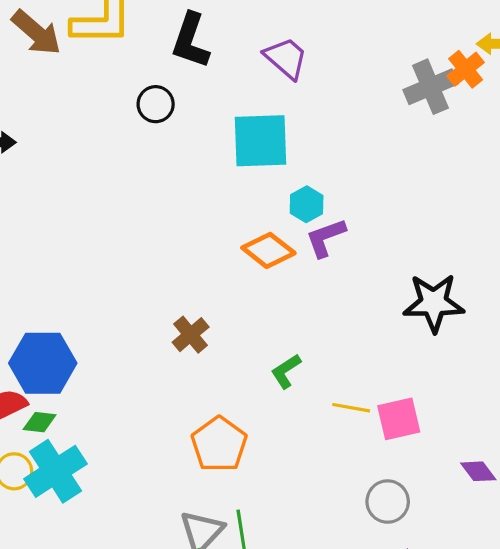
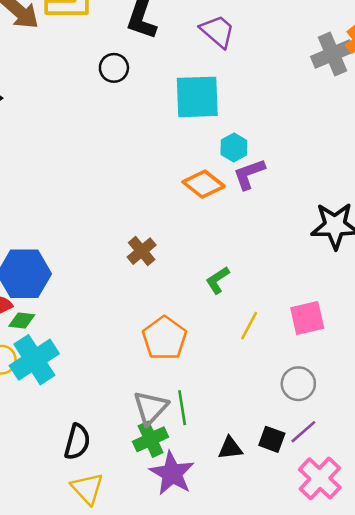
yellow line: (351, 408) -> (249, 326), moved, turned -72

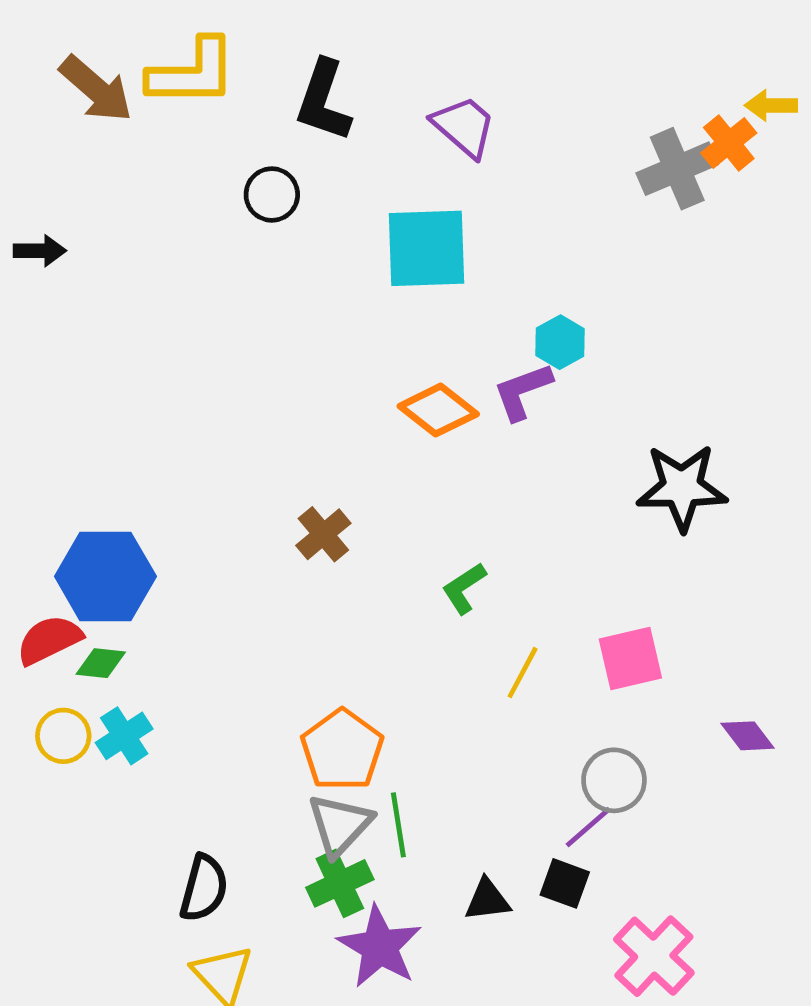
cyan hexagon: (234, 147) -> (560, 342), moved
orange pentagon: (164, 338) -> (342, 750), moved
cyan cross: (34, 360) -> (124, 736), size x0.6
purple line: (303, 432) -> (588, 827), moved

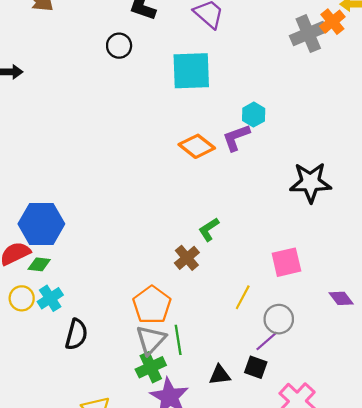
brown cross: (323, 534) -> (187, 258), moved
yellow line: (523, 673) -> (243, 297), moved
black semicircle: (204, 888) -> (76, 334), moved

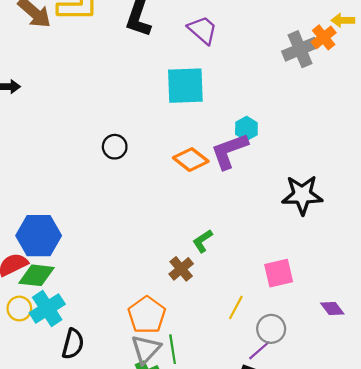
black circle: (119, 46) -> (115, 147), moved
purple L-shape: (236, 138) -> (229, 151), size x1.4
green diamond: (39, 264) -> (36, 275), size x1.6
cyan cross: (50, 298) -> (47, 309), size x1.4

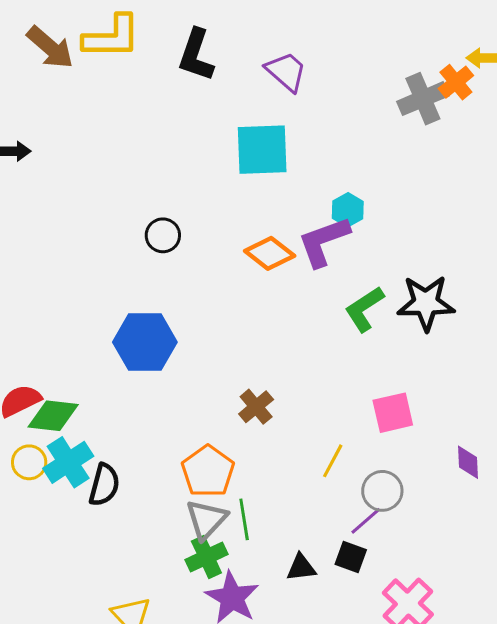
blue hexagon: (39, 236) -> (145, 342), moved
green L-shape: (203, 241) -> (364, 309), moved, size x1.4
purple diamond: (332, 309) -> (468, 462), turned 35
black semicircle: (73, 344) -> (104, 485), moved

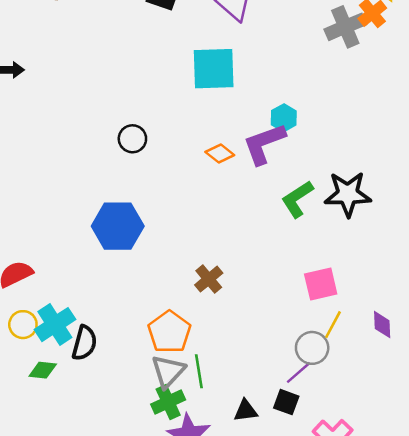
orange diamond: (270, 253) -> (220, 154), size x0.7
green diamond: (53, 416) -> (43, 370), moved, size x0.7
yellow line: (333, 461) -> (333, 325), moved

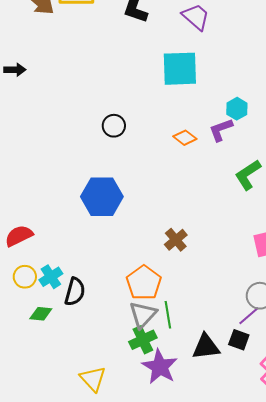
purple L-shape: (264, 144) -> (221, 130), size x0.7
cyan cross: (55, 325) -> (51, 277), size x0.7
black triangle: (246, 411) -> (206, 347), size x1.4

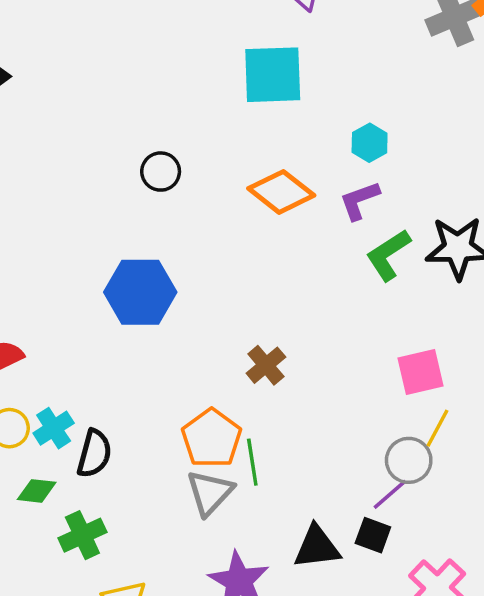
purple L-shape: (221, 130) -> (359, 200), moved
orange diamond: (185, 138) -> (281, 192), size x1.6
green line: (168, 315) -> (252, 462), moved
green cross: (143, 340) -> (82, 535), moved

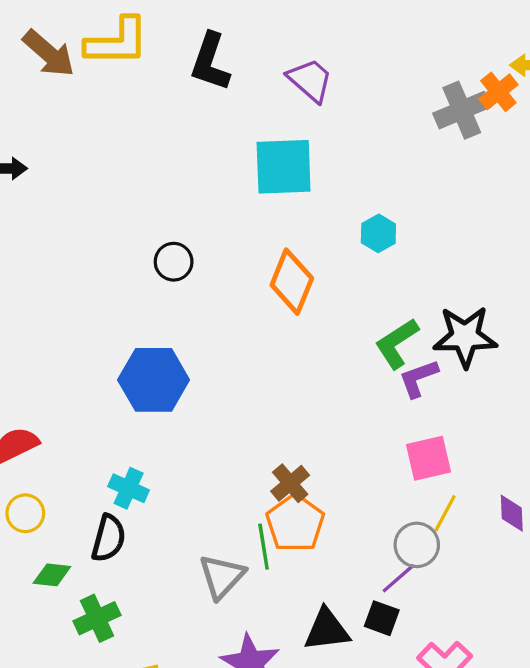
orange diamond: (281, 192) -> (292, 282), turned 74
purple L-shape: (359, 200) -> (418, 378), moved
brown cross: (266, 365) -> (290, 483), moved
cyan cross: (54, 428) -> (129, 488), moved, turned -33
orange pentagon: (212, 438) -> (295, 523), moved

